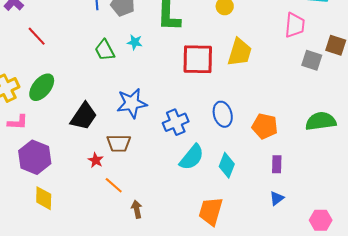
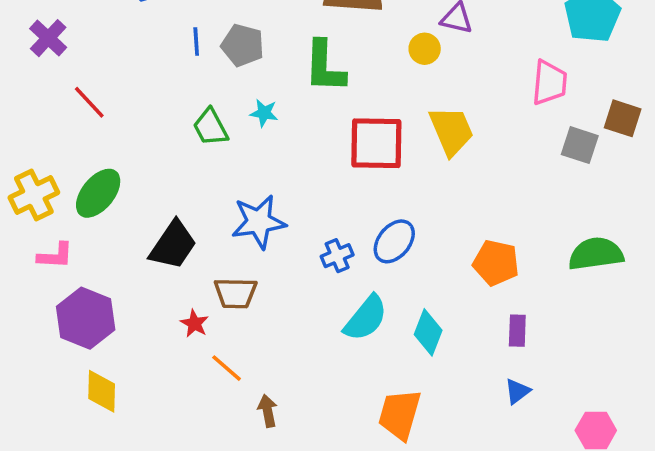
yellow trapezoid: (240, 52) -> (451, 131), turned -40
blue ellipse: (223, 114) -> (394, 241), moved, turned 55
blue cross: (176, 122) -> (337, 256), size x0.7

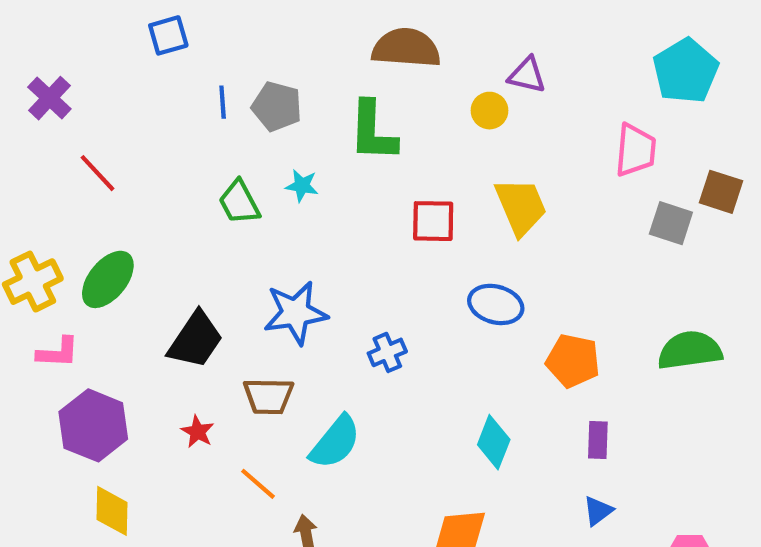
red square: (376, 143) -> (433, 221), size x0.7
blue ellipse: (394, 241) -> (496, 304), moved, turned 66
cyan semicircle: (366, 318) -> (335, 442), moved
red star: (194, 323) -> (198, 432), moved

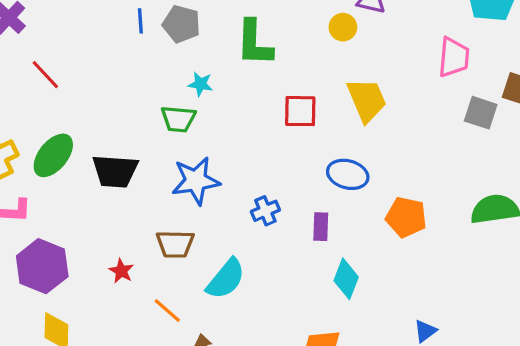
green trapezoid: (239, 202) -> (178, 119), moved, turned -57
black trapezoid: (195, 340) -> (115, 171), moved, turned 60
purple rectangle: (598, 440) -> (321, 227), moved

